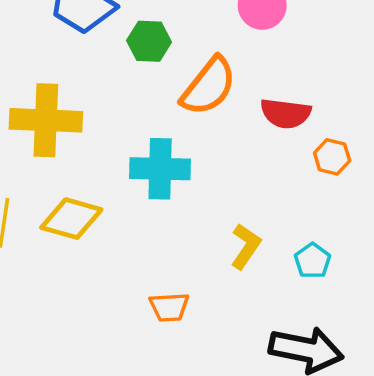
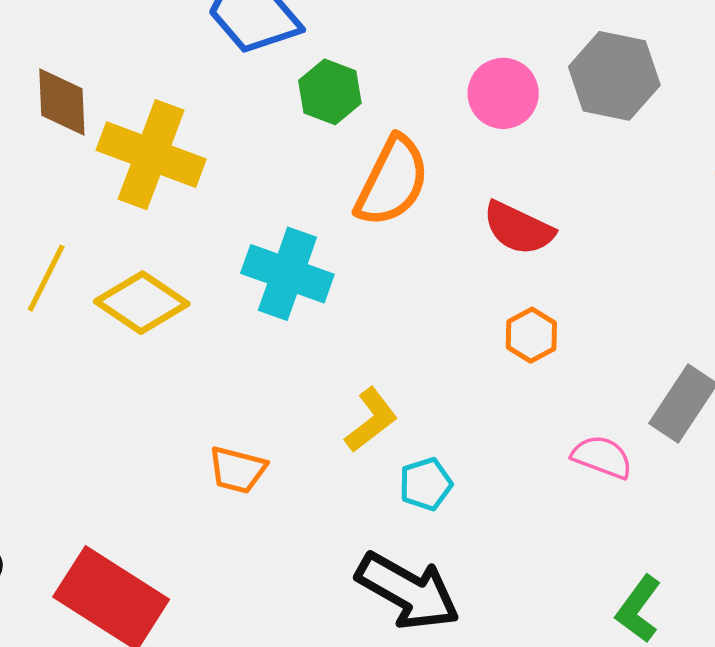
orange semicircle: (209, 86) -> (392, 181), turned -30
red semicircle: (286, 113) -> (518, 228), moved
cyan pentagon: (313, 261) -> (426, 484), moved

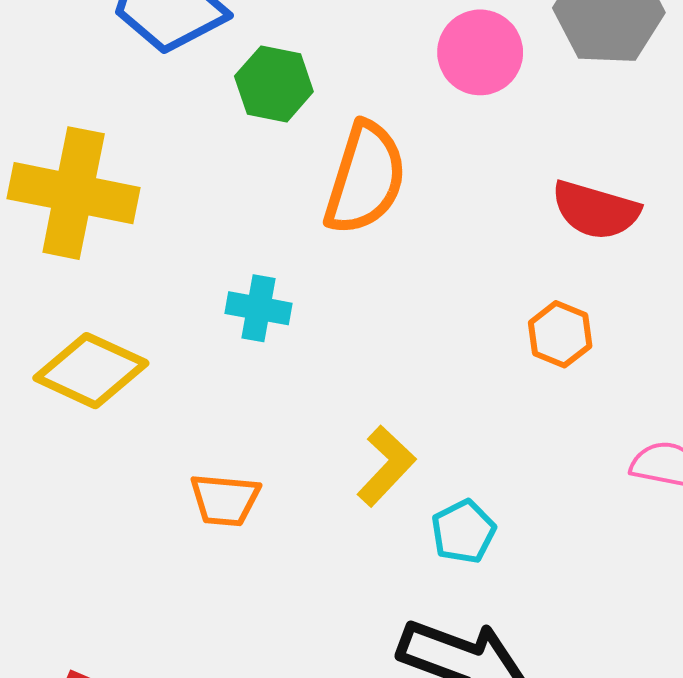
red semicircle: (518, 228) -> (596, 210), moved
cyan cross: (287, 274) -> (259, 308), size x0.6
orange trapezoid: (237, 470) -> (225, 500), moved

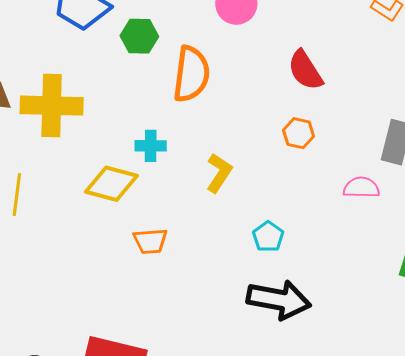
red semicircle: (596, 210) -> (305, 70), turned 51
yellow diamond: (91, 371) -> (111, 184), moved
yellow L-shape: (386, 466) -> (219, 173), moved

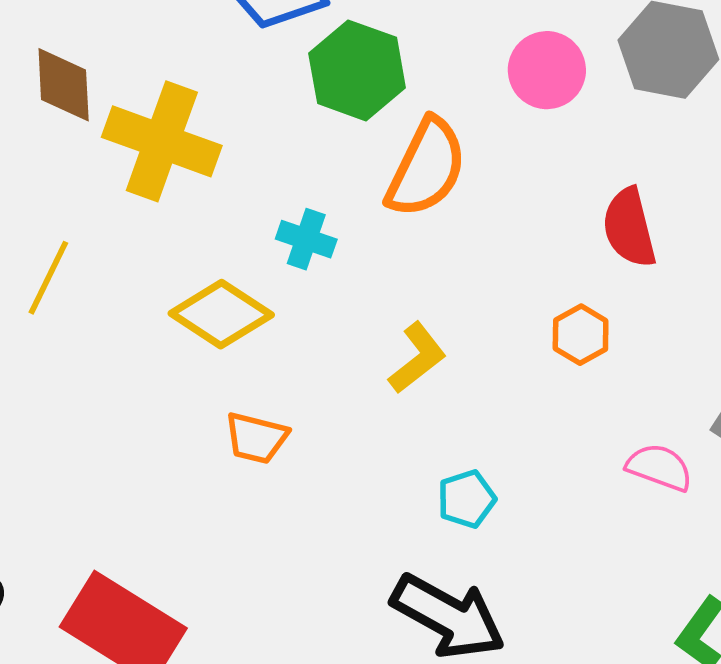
green hexagon: (139, 36) -> (357, 70), size x1.4
cyan cross: (151, 146) -> (306, 239), moved

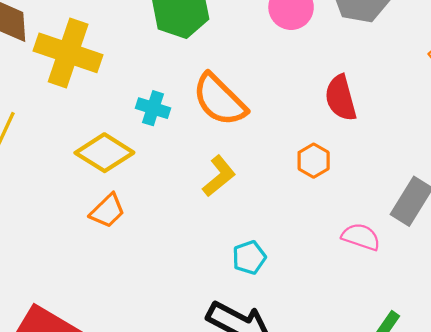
orange semicircle: (426, 168) -> (220, 100), moved, turned 110
orange trapezoid: (256, 438) -> (107, 211), moved, turned -57

